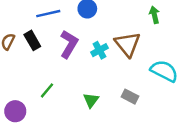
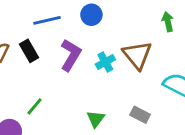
green line: (47, 90) -> (34, 106), moved

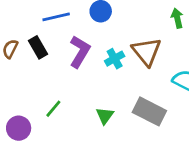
green line: (34, 106) -> (53, 109), moved
gray rectangle: (140, 115) -> (149, 111), size x1.6

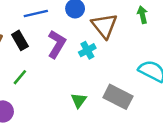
brown triangle: (147, 52) -> (104, 26), moved
green line: (53, 109) -> (20, 77), moved

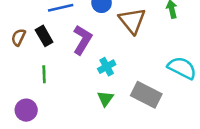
cyan cross: (87, 50) -> (107, 67), moved
green line: (20, 77) -> (44, 74), turned -42

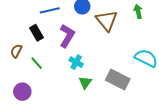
brown semicircle: (18, 37) -> (16, 51), moved
cyan cross: (107, 67) -> (76, 62), moved, turned -32
green line: (44, 74) -> (37, 63), turned -40

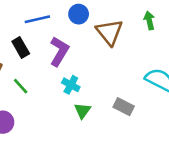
gray rectangle: (118, 79) -> (124, 107), size x0.7

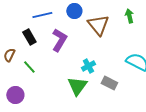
cyan cross: (71, 85) -> (88, 66), moved, turned 32
green triangle: (82, 111) -> (77, 86), size x1.5

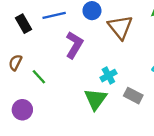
black rectangle: (29, 37) -> (24, 24), moved

